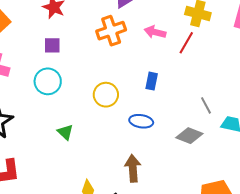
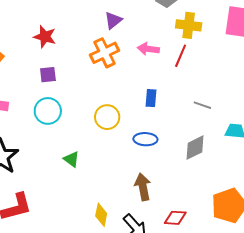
gray line: (206, 105) -> (202, 105), moved, turned -36
gray diamond: (189, 136) -> (195, 148), turned -40

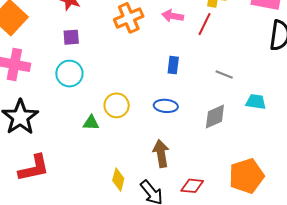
yellow circle: (107, 117) -> (117, 105), moved
green triangle: (71, 159) -> (91, 123), turned -36

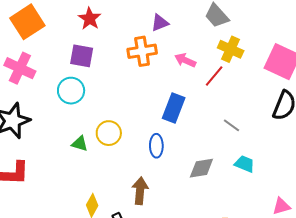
purple square: (71, 37) -> (82, 56), size x1.4
blue rectangle: (173, 65) -> (174, 108), size x1.6
gray line: (224, 74) -> (232, 125), moved
blue ellipse: (166, 106) -> (156, 146), turned 70

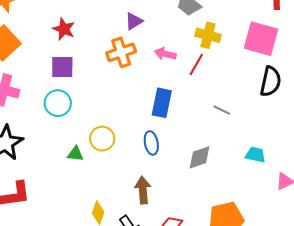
cyan trapezoid: (245, 164) -> (255, 155), moved

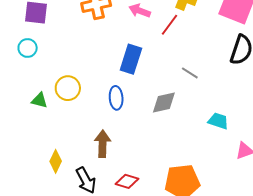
cyan circle: (58, 103) -> (28, 48), size x0.7
gray diamond: (199, 157) -> (164, 103), moved

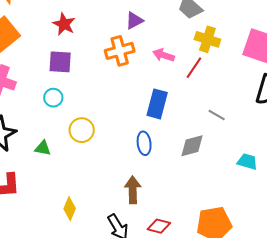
yellow circle: (68, 88) -> (82, 130), moved
green triangle: (39, 100) -> (43, 148), moved
yellow diamond: (56, 161) -> (70, 209), moved

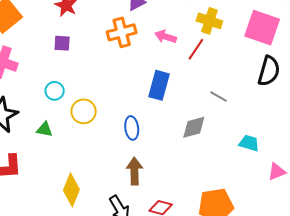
purple square: (60, 62) -> (62, 43), size x0.7
cyan circle: (53, 98) -> (55, 91), moved
blue ellipse: (144, 143) -> (132, 128), moved
yellow diamond: (70, 209) -> (71, 190), size x1.4

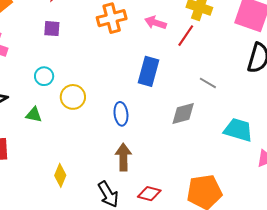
cyan trapezoid: (249, 143) -> (238, 130), size x1.4
yellow diamond: (71, 190) -> (60, 175), size x0.7

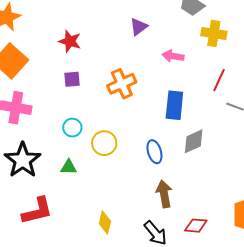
orange cross: (112, 18) -> (122, 84), moved
red line: (186, 36) -> (219, 80), moved
gray diamond: (183, 114) -> (194, 141), moved

